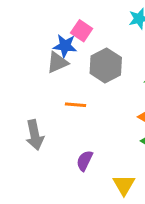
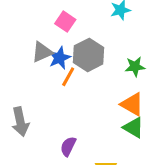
blue star: (65, 46) -> (59, 58), moved, turned -30
orange line: (76, 105) -> (68, 77), moved, turned -66

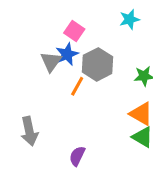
gray triangle: (42, 52) -> (51, 62), turned -30
blue star: (59, 58) -> (67, 54), moved

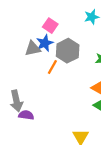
gray triangle: (51, 62) -> (33, 48), turned 42
purple semicircle: (77, 156) -> (26, 115), moved, turned 72

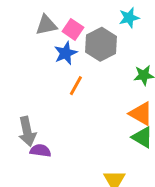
gray triangle: (33, 48) -> (46, 25), moved
gray hexagon: (68, 51) -> (101, 44), moved

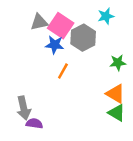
pink square: (73, 29) -> (61, 26), size x1.5
blue star: (66, 53) -> (55, 45), turned 30

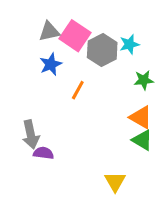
cyan star: (106, 16) -> (129, 44), moved
blue star: (55, 45) -> (51, 64), moved, turned -30

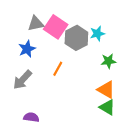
blue star: (51, 64) -> (27, 49), moved
gray arrow: (31, 134) -> (23, 80), moved, turned 55

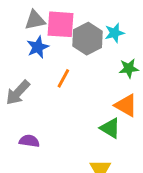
pink square: (56, 27) -> (61, 24), turned -30
blue star: (27, 49) -> (38, 47), moved
green triangle: (107, 107) -> (110, 128), moved

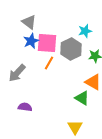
gray triangle: (35, 20) -> (29, 22), turned 49
pink square: (61, 24) -> (47, 43), moved
gray hexagon: (88, 39) -> (71, 49), moved

